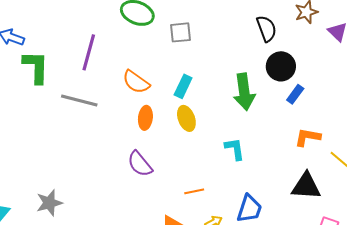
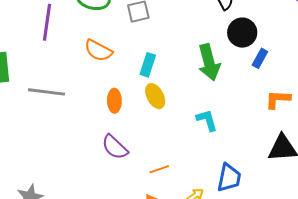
purple line: (89, 52) -> (47, 22), moved
orange semicircle: (136, 82) -> (98, 50), moved
orange line: (194, 191) -> (159, 169), moved

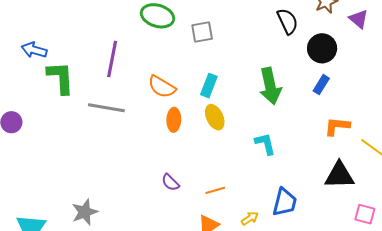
purple line: (47, 22) -> (112, 59), moved
black circle: (242, 33) -> (322, 48), moved
orange semicircle: (98, 50) -> (162, 87), moved
purple semicircle: (115, 147) -> (170, 182), moved, size x0.7

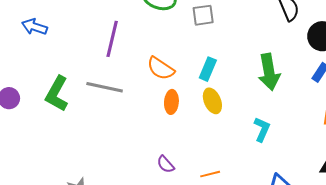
green L-shape: (61, 78) -> (57, 94), moved, turned -150
cyan L-shape: (265, 144) -> (262, 129), turned 35

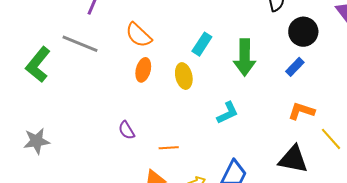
cyan rectangle: (208, 69) -> (202, 44), moved
green L-shape: (57, 94) -> (38, 65), moved
cyan L-shape: (262, 129) -> (228, 113), turned 30

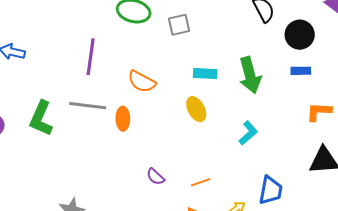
cyan rectangle: (202, 44) -> (205, 73), turned 75
green L-shape: (38, 65) -> (41, 118), moved
blue rectangle: (295, 67) -> (301, 71), turned 60
orange ellipse: (143, 70) -> (123, 119), moved

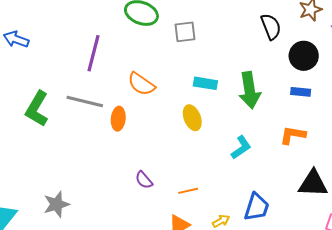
orange L-shape: (319, 112) -> (293, 135), moved

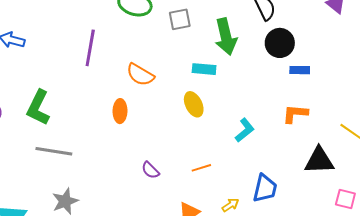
black circle: (304, 56) -> (280, 43), moved
green arrow: (250, 90) -> (226, 37), moved
gray line: (85, 102) -> (54, 151), moved
orange line: (188, 191) -> (201, 168), moved

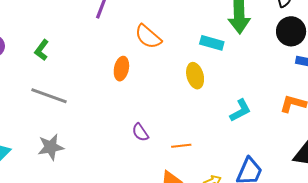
green L-shape: (38, 108) -> (42, 50), size x0.6
orange line: (201, 168) -> (181, 146), moved

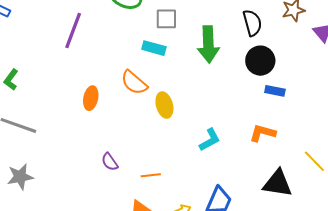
orange semicircle: (148, 37) -> (134, 83), moved
cyan rectangle: (212, 43) -> (154, 48), moved

